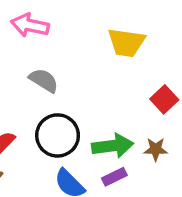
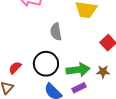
gray semicircle: (44, 80) -> (56, 32), moved, turned -132

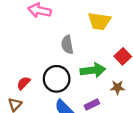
green arrow: (78, 70) -> (93, 70), moved

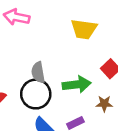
gray semicircle: (67, 45) -> (38, 72), moved

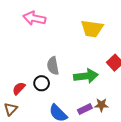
black circle: (36, 94) -> (42, 83), moved, size x0.6
brown star: (104, 104) -> (101, 105), moved

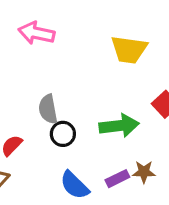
gray semicircle: (53, 66) -> (48, 109), moved
black circle: (42, 83) -> (63, 134), moved

